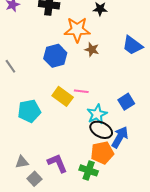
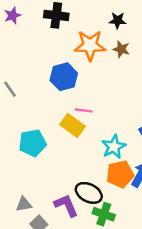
brown star: (92, 50) -> (121, 49), moved
pink line: (81, 91) -> (84, 110), moved
black ellipse: (101, 130) -> (89, 193), moved
orange pentagon: (102, 153) -> (120, 174), moved

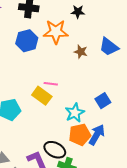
brown star: (121, 49) -> (81, 52), moved
blue hexagon: (64, 77) -> (27, 41), moved

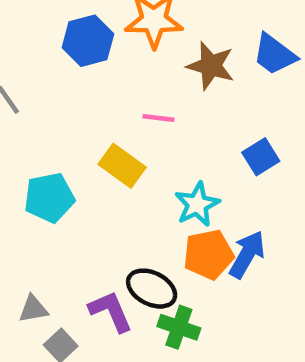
brown star: (81, 52) -> (211, 66), size x1.5
pink line: (51, 84) -> (158, 118), moved
blue square: (103, 101) -> (261, 157), moved

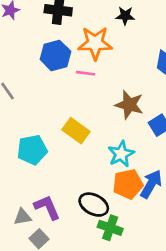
brown star: (211, 66) -> (129, 105), moved
pink line: (158, 118) -> (86, 73), moved
purple L-shape: (111, 311) -> (47, 207), moved

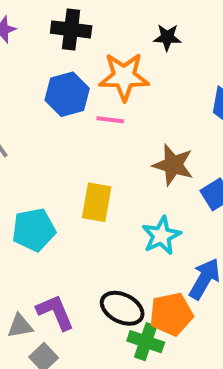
yellow rectangle: (76, 131) -> (97, 202), turned 64
orange pentagon: (128, 184) -> (171, 314), moved

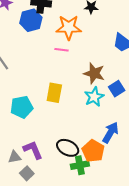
blue hexagon: (67, 94) -> (31, 20), moved
cyan star: (161, 236) -> (94, 97), moved
orange pentagon: (171, 314) -> (93, 151), turned -30
green cross: (146, 342) -> (80, 165), turned -30

